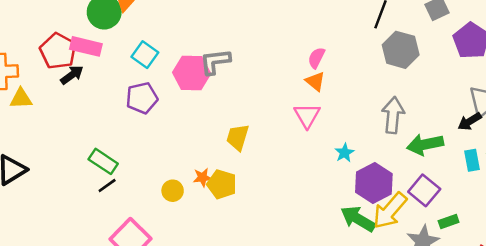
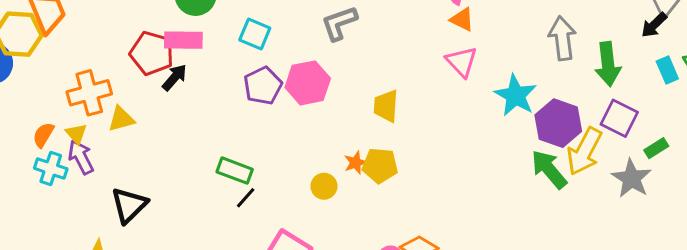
pink hexagon: (192, 73) -> (308, 83), moved
green arrow: (425, 144) -> (608, 64), turned -72
cyan star: (344, 153) -> (516, 95), size x1.8
green arrow: (358, 219) -> (549, 169), turned 32

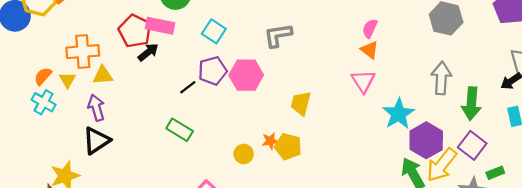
purple arrow: (81, 157) -> (96, 108), moved
black line: (246, 198) -> (188, 87), moved

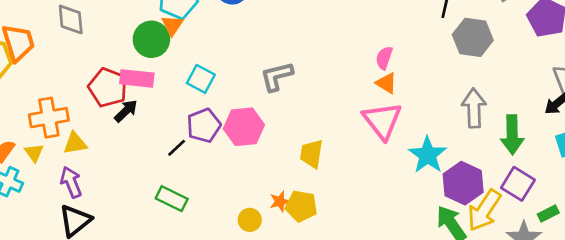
pink triangle: (363, 81) -> (382, 121), size x1.4

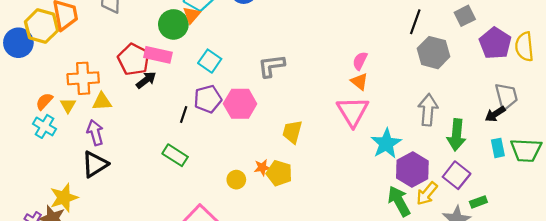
black line: (177, 148) -> (184, 115), turned -35
yellow arrow: (484, 210) -> (427, 194), size x0.7

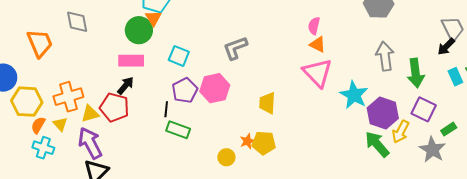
yellow hexagon: (42, 26) -> (27, 102), moved
red pentagon: (134, 59) -> (114, 107), moved
purple arrow: (95, 133) -> (90, 143), size x1.4
green rectangle: (175, 155) -> (178, 130), moved

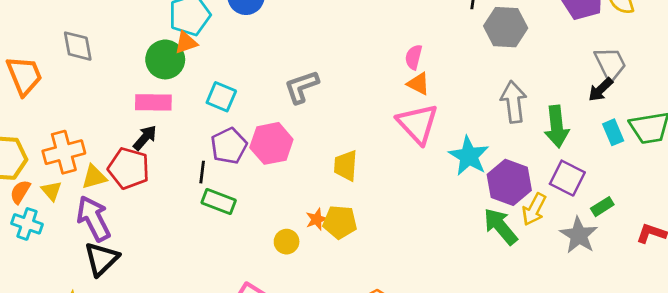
orange triangle: (153, 18) -> (186, 43), turned 42

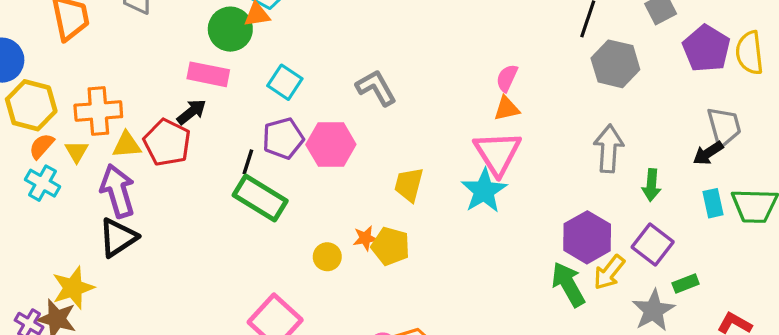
orange triangle: (418, 84) -> (507, 109), turned -50
gray L-shape: (302, 87) -> (376, 88), turned 69
green arrow: (557, 126) -> (651, 185), size x0.7
cyan star: (469, 156) -> (484, 191), moved
green rectangle: (219, 201) -> (260, 198), size x1.4

